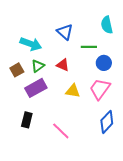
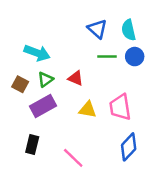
blue triangle: (65, 32) -> (97, 29), moved
blue circle: (104, 63) -> (135, 57), moved
brown square: (17, 70) -> (20, 84), turned -32
pink trapezoid: (100, 89) -> (120, 107), turned -45

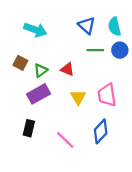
cyan arrow: (37, 53) -> (35, 30), moved
brown square: (20, 84) -> (20, 63), moved
yellow triangle: (88, 110) -> (78, 97), turned 49
blue diamond: (129, 147) -> (101, 131), moved

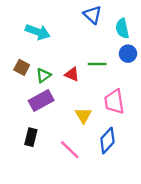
blue triangle: (87, 25) -> (93, 15), moved
green line: (95, 50) -> (97, 64), moved
yellow triangle: (78, 97) -> (83, 115), moved

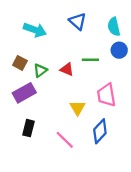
blue triangle: (93, 15) -> (78, 21), moved
purple rectangle: (41, 100) -> (24, 93), moved

